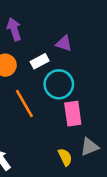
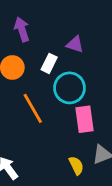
white rectangle: (40, 61) -> (49, 63), turned -36

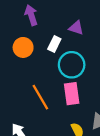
orange line: (33, 108) -> (40, 97), moved
pink rectangle: (84, 119) -> (72, 94), moved

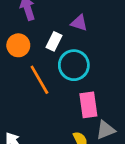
pink rectangle: (72, 94) -> (88, 105), moved
orange line: (40, 97) -> (39, 80), moved

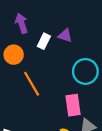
white rectangle: (54, 41) -> (44, 41), moved
cyan circle: (74, 65) -> (85, 71), moved

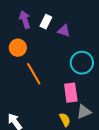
white rectangle: (44, 41) -> (46, 22), moved

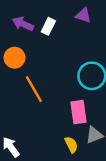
purple arrow: (25, 20) -> (23, 24), turned -48
purple triangle: (64, 31) -> (83, 15), moved

